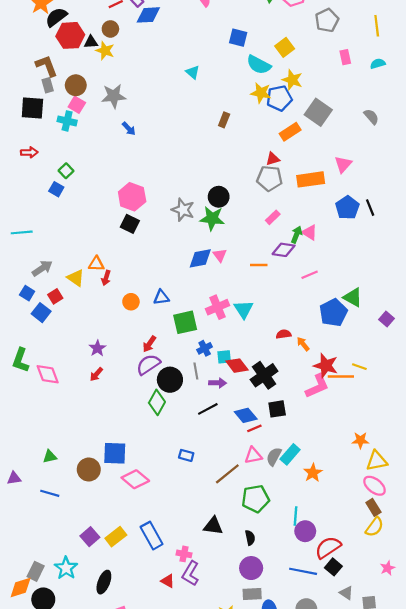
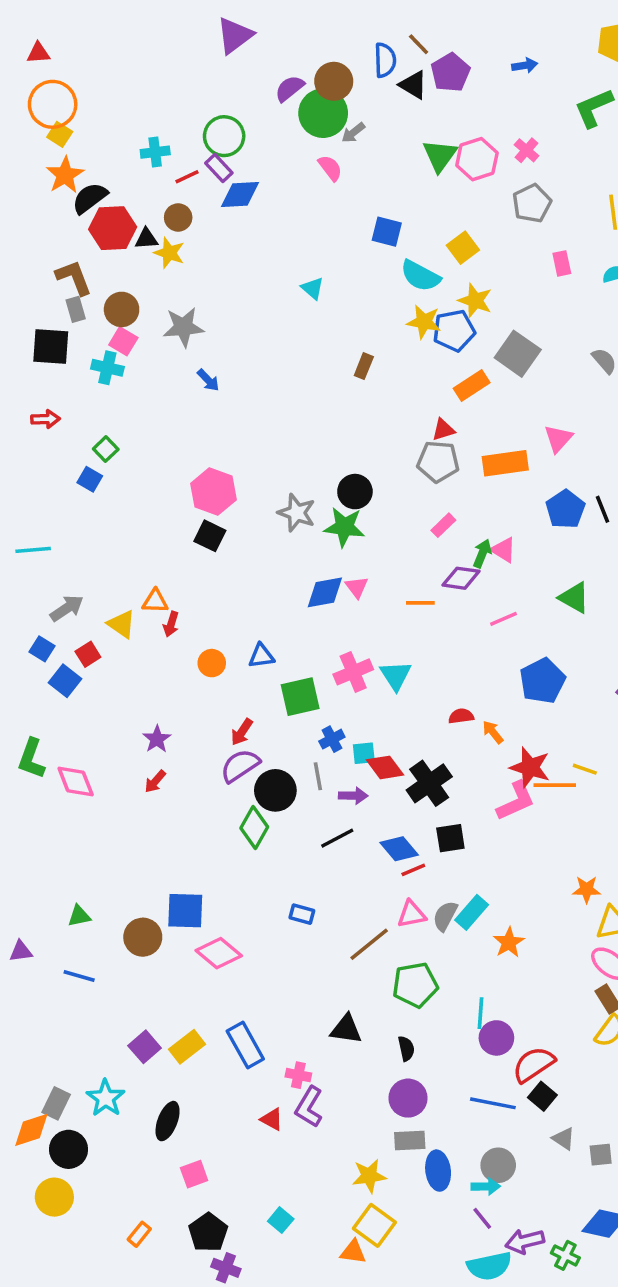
green triangle: (353, 297) -> (574, 598), moved

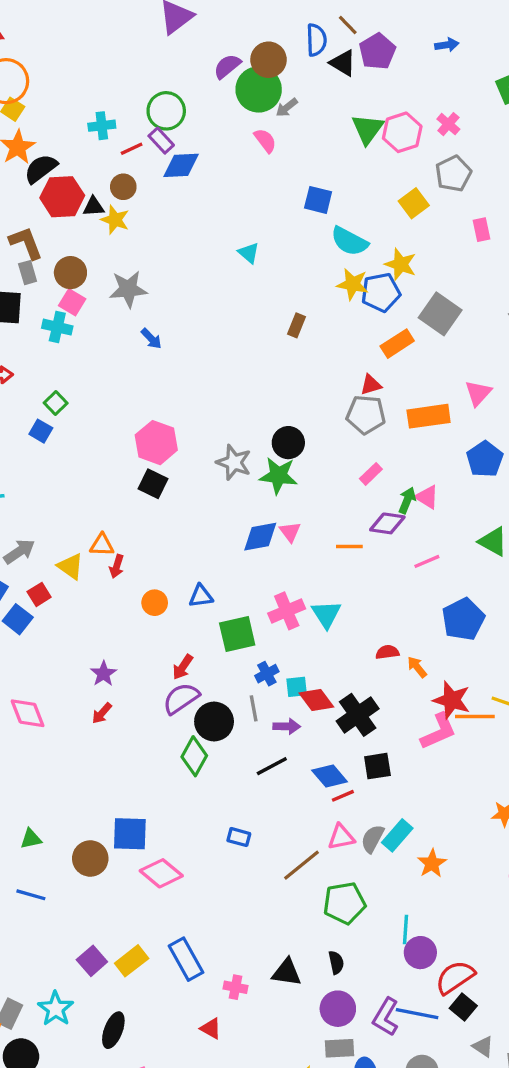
yellow square: (463, 248) -> (414, 203), moved
black triangle: (346, 1029) -> (287, 972), moved
purple L-shape: (309, 1107) -> (386, 1017), moved

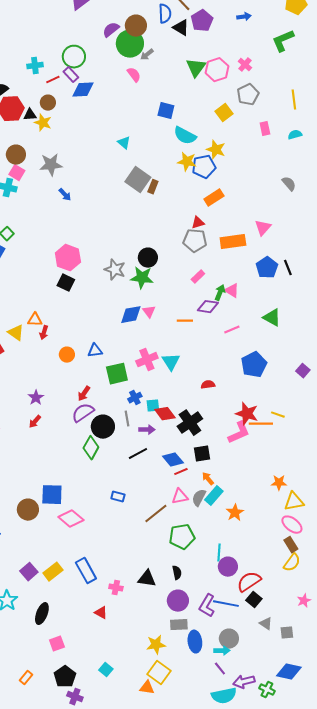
gray square: (440, 314) -> (138, 180), moved
orange arrow: (417, 667) -> (208, 479), moved

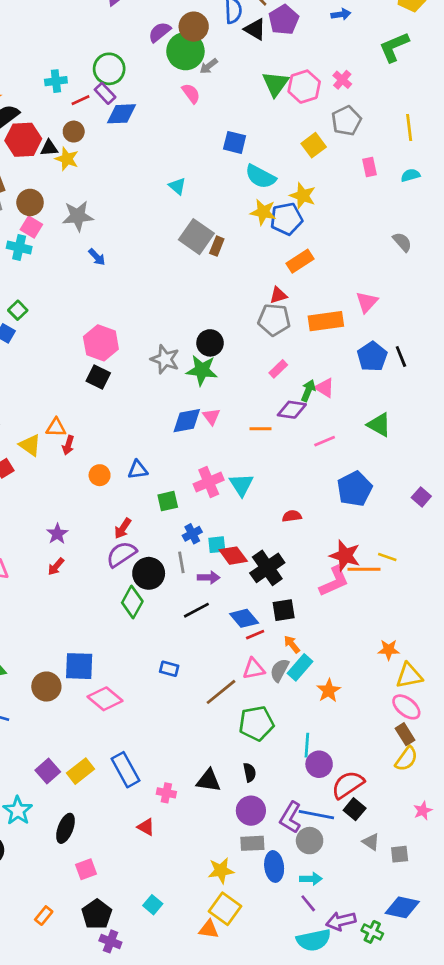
green square: (117, 374) -> (168, 501), size x0.7
gray circle: (229, 639) -> (310, 841), moved

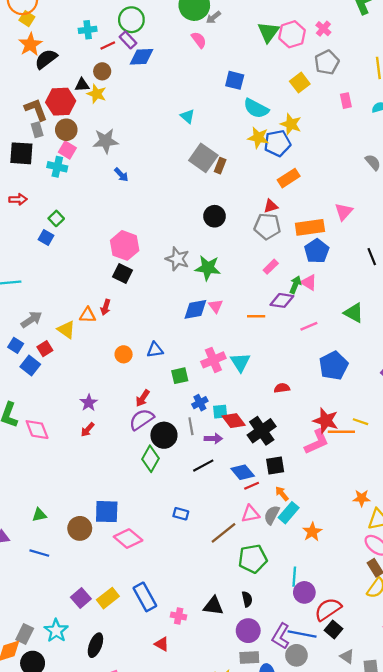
red hexagon: (23, 140) -> (61, 102), moved
black circle: (210, 343) -> (214, 216), moved
blue pentagon: (372, 357) -> (317, 251), moved
red arrow: (68, 445) -> (106, 307), moved

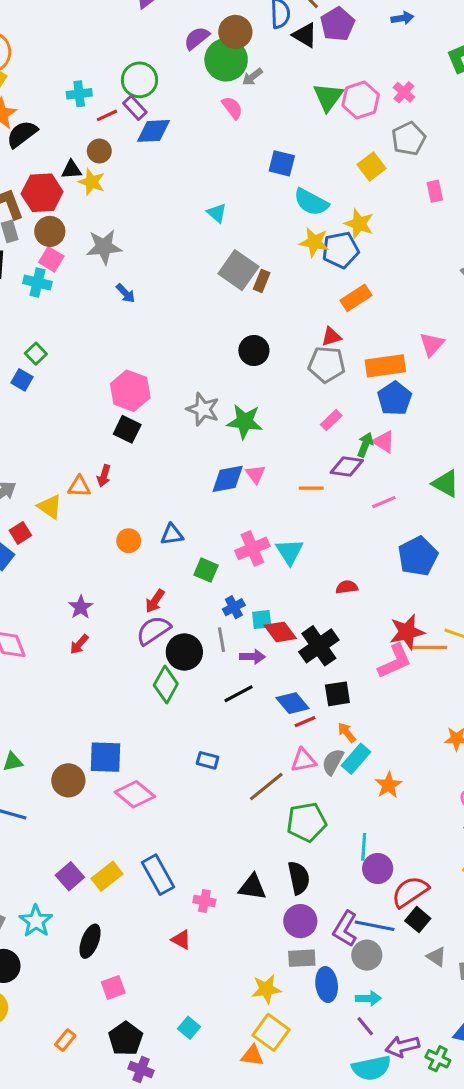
green square: (180, 376) -> (206, 570), turned 36
red star: (326, 421) -> (407, 632), turned -30
black semicircle: (247, 599) -> (299, 878), size x1.5

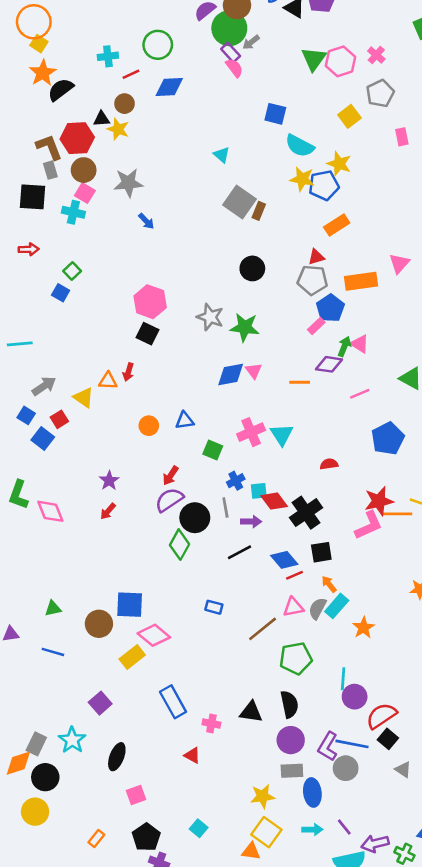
purple rectangle: (135, 108) -> (231, 52), moved
blue pentagon: (395, 398) -> (330, 308), moved
yellow rectangle: (107, 876) -> (132, 657), moved
cyan arrow: (368, 998) -> (312, 830), moved

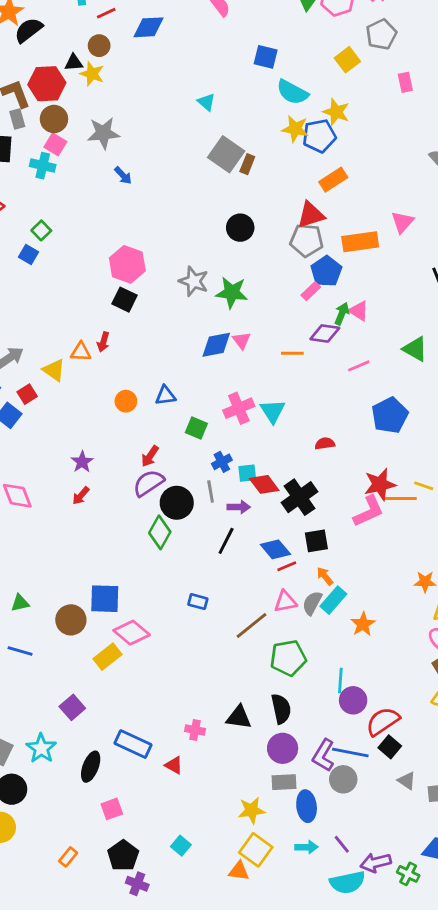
red triangle: (316, 257) -> (311, 215), size x1.5
black line: (240, 552) -> (226, 541), turned -35
blue rectangle: (173, 702) -> (133, 744), moved, turned -36

